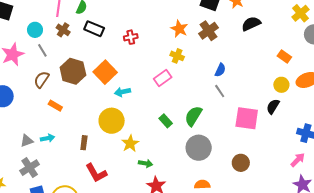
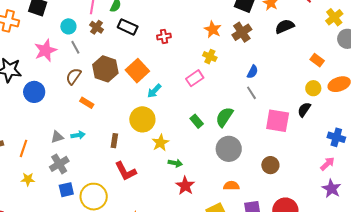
cyan arrow: (123, 92) -> (154, 91), turned -35

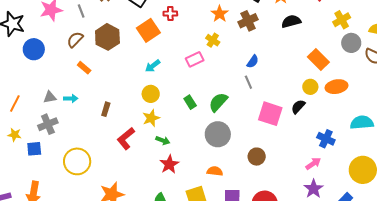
orange rectangle: (317, 60) -> (318, 60), size x1.5
orange square: (137, 71) -> (148, 30), moved
yellow circle: (142, 119) -> (151, 94), moved, size x0.7
red L-shape: (126, 171) -> (126, 139), moved, turned 70
blue square: (66, 190) -> (34, 149), moved

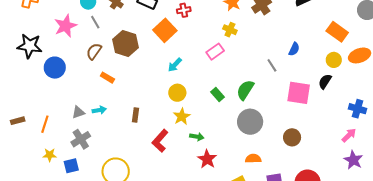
blue semicircle: (253, 62) -> (294, 49), moved

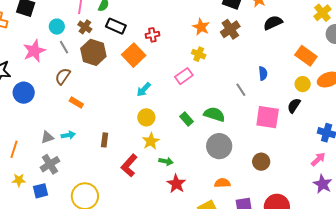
brown hexagon: (126, 44) -> (93, 52), moved
blue semicircle: (294, 49) -> (263, 73), turned -32
green semicircle: (245, 90) -> (214, 114), turned 75

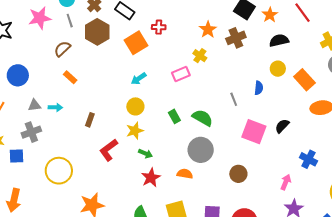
yellow circle: (303, 84) -> (278, 69), moved
blue circle: (24, 93) -> (18, 75), moved
pink arrow: (318, 159) -> (286, 182), moved, turned -35
orange semicircle: (222, 183) -> (185, 174), moved

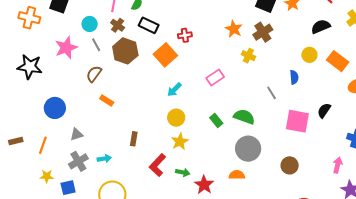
black semicircle: (279, 40) -> (321, 27), moved
yellow cross: (200, 56) -> (248, 56), moved
cyan arrow: (55, 107) -> (104, 159), moved
green arrow: (145, 154) -> (183, 172), moved

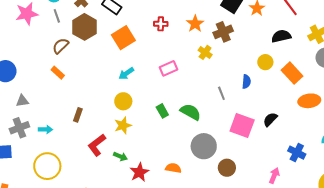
red cross: (185, 35) -> (161, 24), moved
brown semicircle: (94, 74) -> (61, 46), moved
gray circle: (248, 149) -> (204, 146), moved

